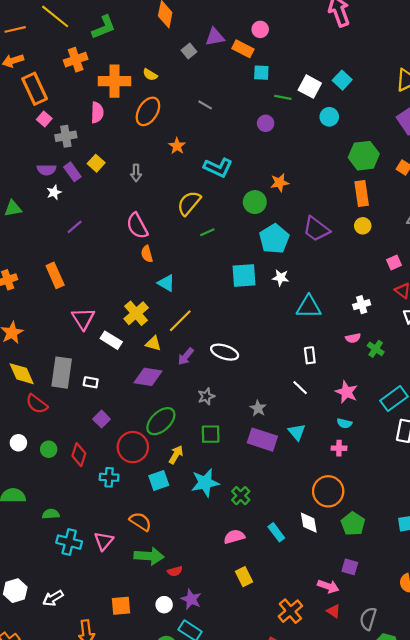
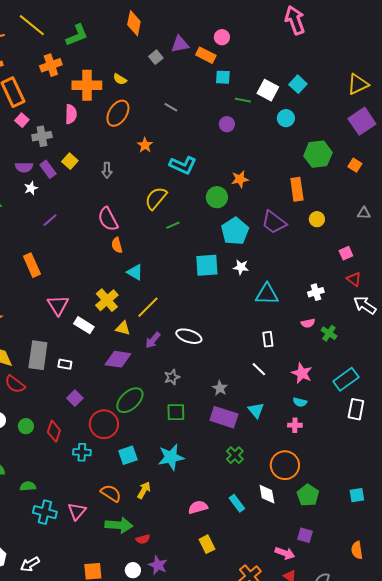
orange rectangle: (362, 193) -> (297, 189), moved
yellow arrow: (176, 455) -> (144, 490), moved
green cross: (241, 496) -> (235, 455), moved

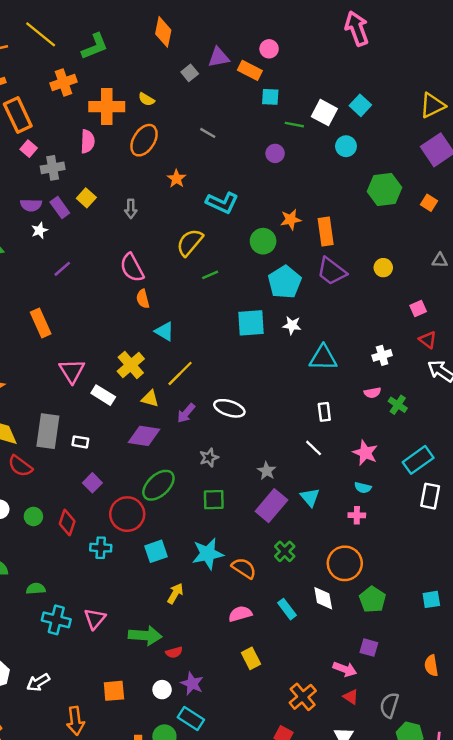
orange rectangle: (297, 189) -> (326, 232), moved
purple rectangle: (224, 417) -> (271, 506), turned -68
orange semicircle: (111, 493) -> (244, 568), moved

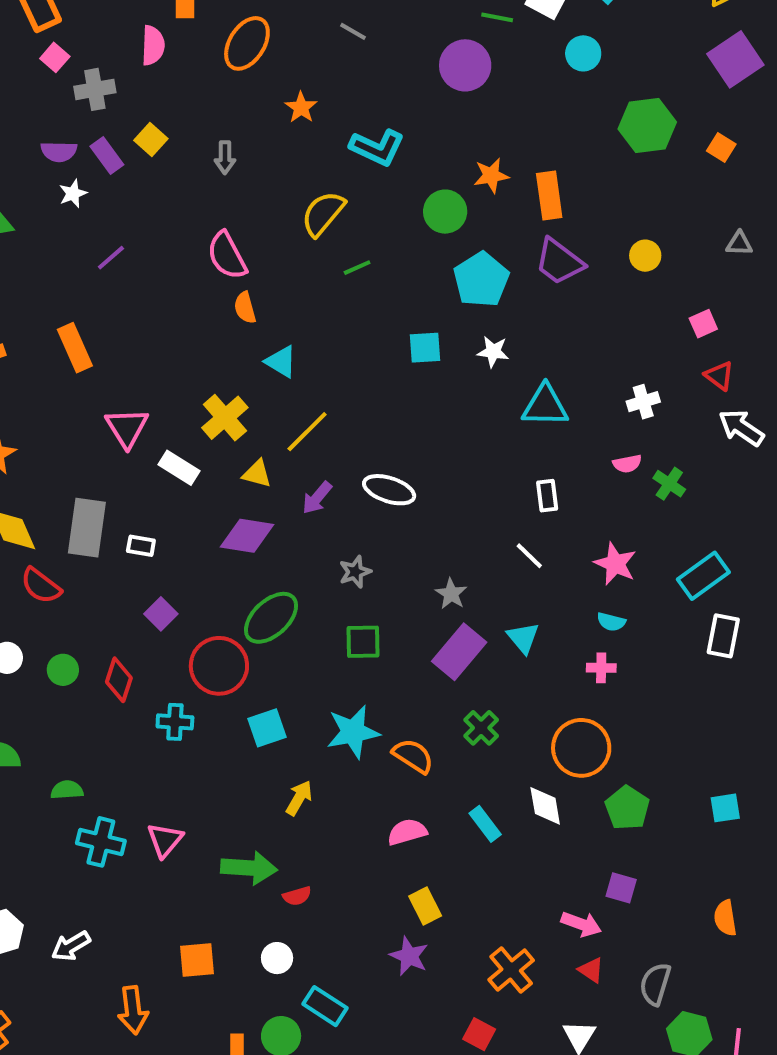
purple circle: (275, 153) -> (465, 65), size x1.6
cyan square: (251, 323) -> (425, 348), size x0.7
purple star: (192, 684) -> (409, 956), moved

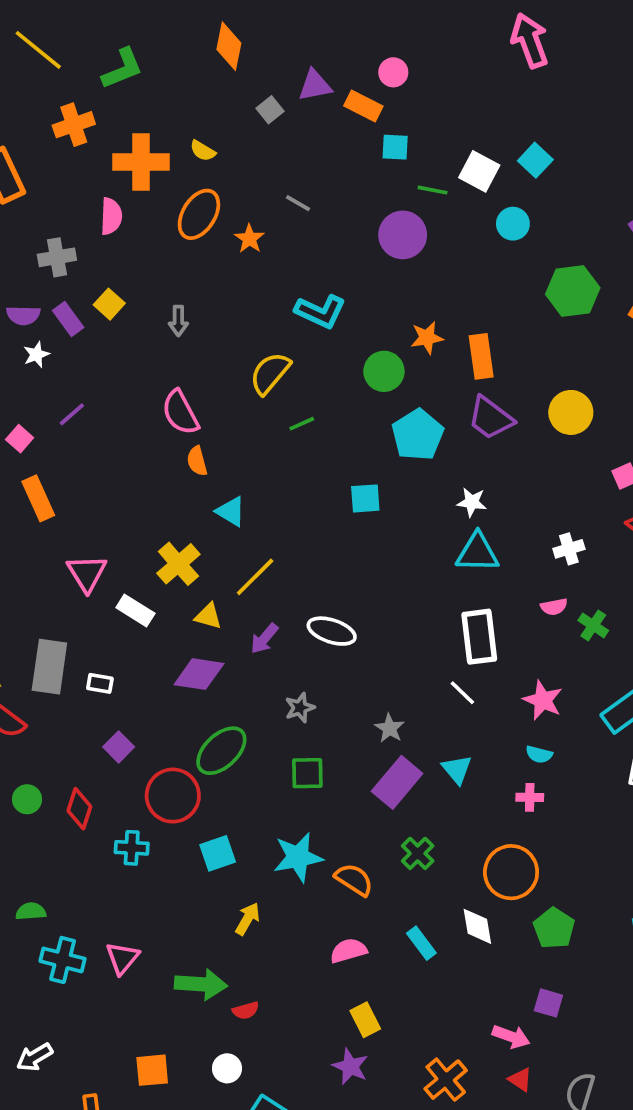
pink square: (55, 57) -> (20, 439), moved
orange star: (301, 107) -> (249, 239), moved
yellow circle: (645, 256) -> (571, 412), size x1.5
white star: (493, 352) -> (472, 502), moved
white rectangle: (547, 496) -> (479, 637), size x1.8

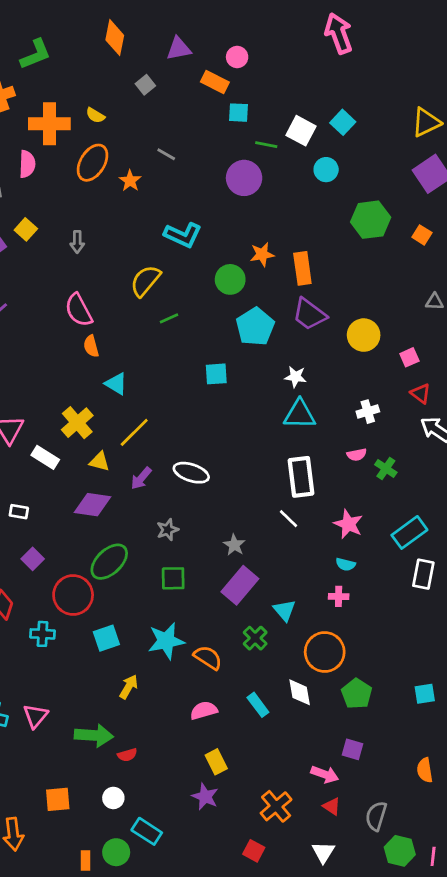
purple triangle: (315, 85) -> (179, 49), moved
yellow circle: (571, 412) -> (364, 335), moved
cyan triangle: (457, 769) -> (284, 610), moved

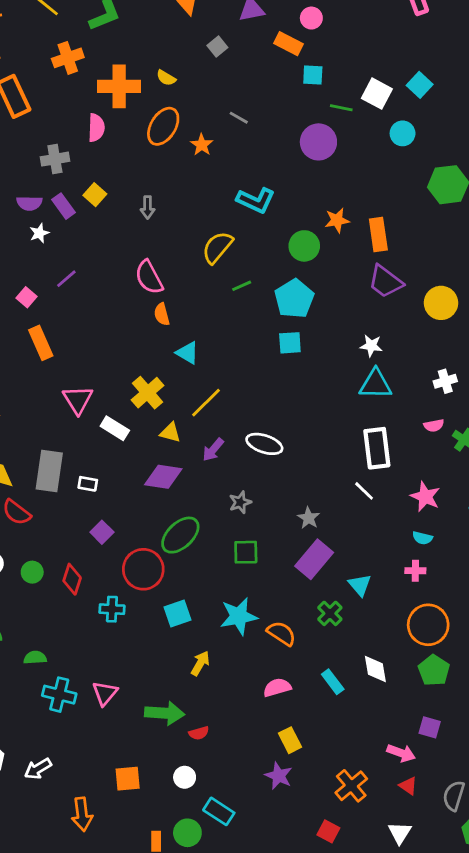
cyan pentagon: (255, 327) -> (294, 299), moved
orange circle: (325, 652) -> (428, 625), moved

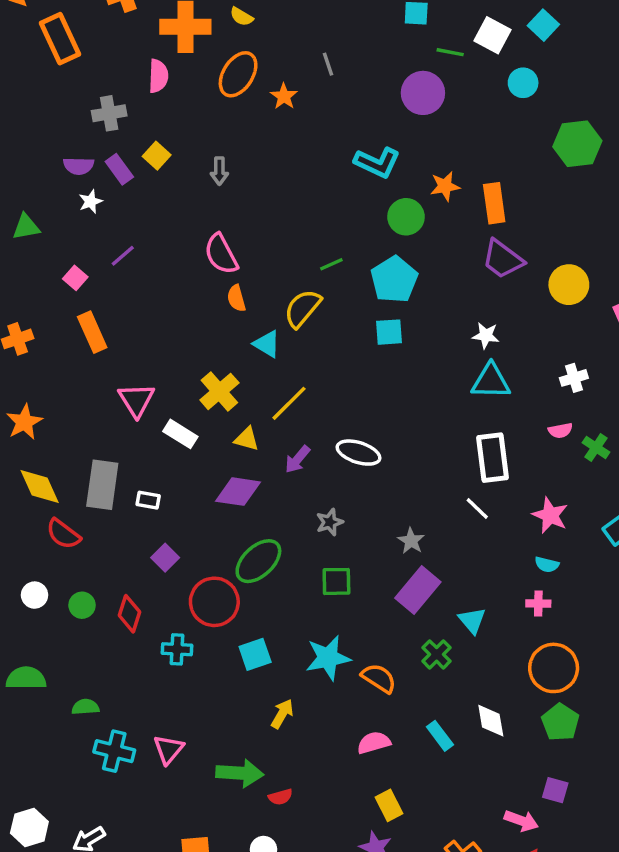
gray line: (239, 118) -> (328, 64), turned 42
cyan L-shape: (256, 200) -> (377, 162), moved
yellow semicircle: (217, 247) -> (303, 308), moved

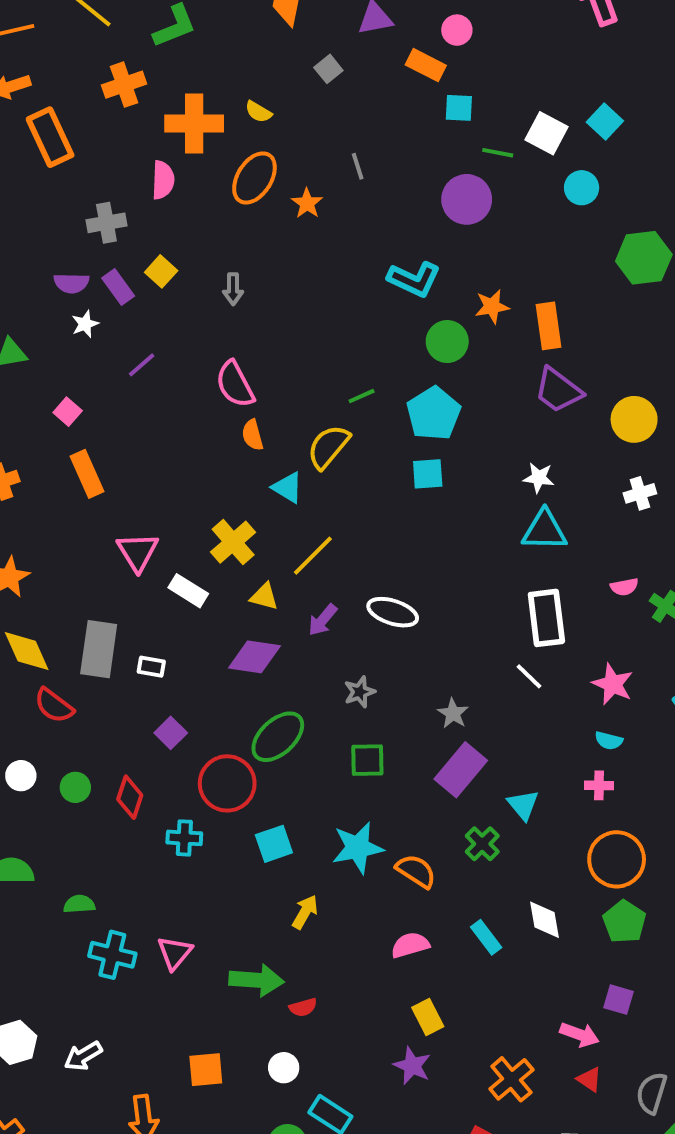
purple line: (123, 256) -> (142, 365), moved
white cross: (574, 378) -> (640, 493), moved

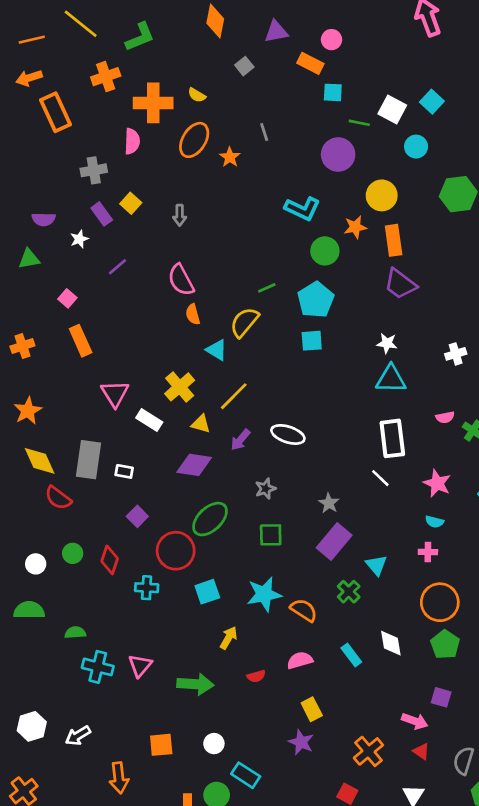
purple semicircle: (71, 283) -> (44, 219), moved
yellow circle: (634, 419) -> (382, 195), moved
white circle: (21, 776) -> (36, 564), moved
red semicircle: (303, 1007) -> (256, 676), moved

